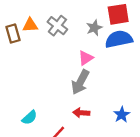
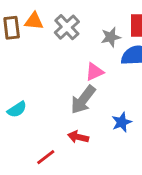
blue star: (122, 115) -> (122, 122), moved
cyan semicircle: (30, 118) -> (17, 109), moved

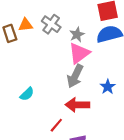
gray star: (111, 37) -> (77, 35), moved
pink triangle: (94, 72) -> (79, 53), size x1.5
red arrow: (78, 137) -> (77, 105), size x1.5

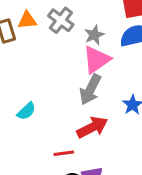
red arrow: (77, 105) -> (92, 127), turned 150
red line: (56, 125) -> (64, 153), turned 40

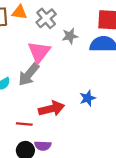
pink triangle: (96, 60) -> (39, 52), moved, turned -30
gray arrow: (90, 89) -> (29, 74), moved

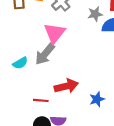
gray star: (70, 36) -> (95, 14), moved
blue star: (88, 98) -> (97, 99), moved

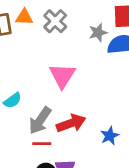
pink triangle: (55, 33) -> (62, 76), moved
gray arrow: (45, 54) -> (40, 121), moved

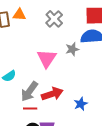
gray cross: (55, 21) -> (54, 19), moved
gray star: (98, 33) -> (72, 49), moved

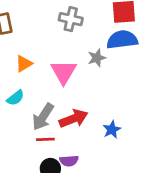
orange triangle: (19, 15) -> (24, 64), moved, turned -32
gray cross: (54, 19) -> (71, 19), turned -30

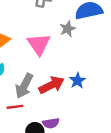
blue star: (112, 130) -> (77, 81), moved
red line: (45, 139) -> (15, 107), moved

